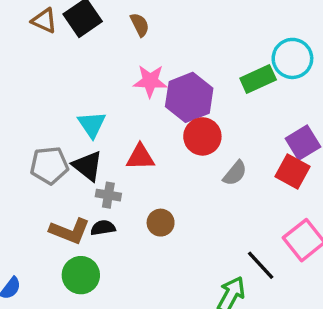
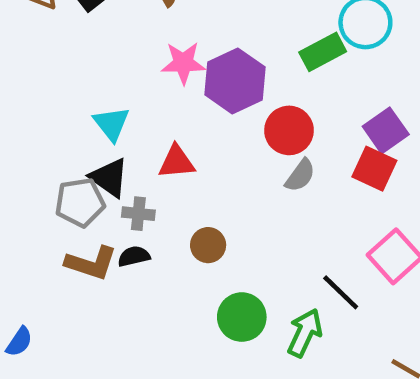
red circle: (202, 136) -> (289, 130), moved
gray pentagon: (49, 165) -> (80, 202), moved
green circle: (81, 275) -> (242, 317), moved

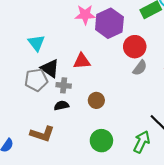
cyan triangle: (111, 124) -> (36, 43), moved
brown L-shape: (91, 263) -> (42, 134), moved
green circle: (242, 317) -> (101, 141), moved

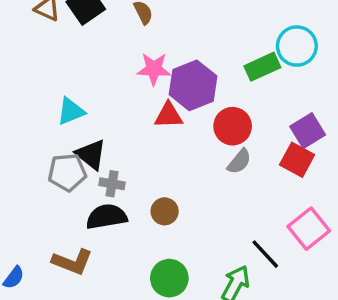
cyan triangle: (36, 43) -> (71, 111), turned 42
red triangle: (82, 61) -> (169, 115), moved
black semicircle: (61, 105) -> (107, 217), size x1.6

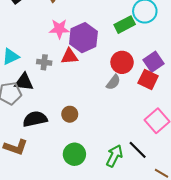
red circle: (233, 126) -> (122, 62), moved
black triangle: (91, 154) -> (24, 82), turned -30
gray cross: (112, 184) -> (44, 62), moved
black line: (265, 254) -> (138, 150), moved

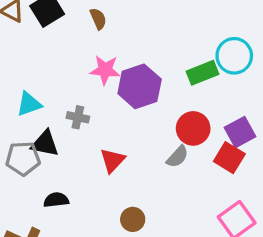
red triangle: (69, 56) -> (112, 160), moved, turned -48
brown circle: (70, 114) -> (133, 219), moved
black semicircle: (35, 119) -> (56, 200), size x0.7

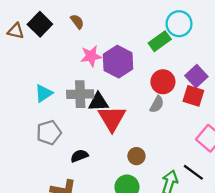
gray cross: (78, 117) -> (80, 94), size x1.6
black triangle: (45, 144) -> (98, 102), moved
red triangle: (112, 160) -> (112, 118), size x1.5

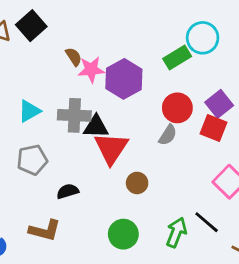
brown semicircle: (77, 22) -> (74, 57), moved
brown circle: (136, 156) -> (137, 183), moved

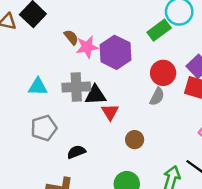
cyan triangle: (29, 111) -> (38, 87), turned 36
red triangle: (111, 148) -> (110, 112), size x0.6

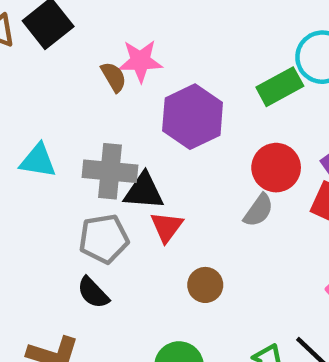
pink star: (87, 47) -> (140, 61), moved
gray pentagon: (44, 128) -> (104, 239), moved
black semicircle: (76, 152) -> (93, 293), turned -120

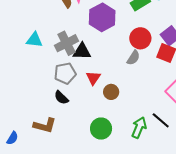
gray cross: (110, 171) -> (67, 43), turned -30
red triangle: (167, 227) -> (93, 78), moved

